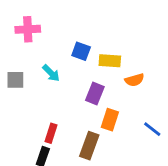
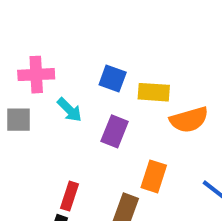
pink cross: (28, 29) -> (36, 75), moved
orange semicircle: (134, 80) -> (189, 120), size x1.4
purple rectangle: (95, 94) -> (115, 131), moved

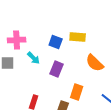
yellow rectangle: (154, 92) -> (78, 37), moved
orange semicircle: (189, 120) -> (95, 63), turned 60

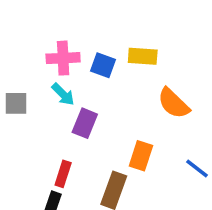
pink cross: (17, 40) -> (63, 58), moved
purple rectangle: (57, 69) -> (85, 123), moved

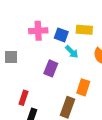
cyan arrow: (63, 94) -> (72, 52), moved
red rectangle: (63, 174) -> (24, 98), moved

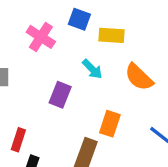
pink cross: (38, 31) -> (41, 37), turned 36
blue square: (61, 35) -> (79, 19), moved

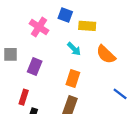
purple rectangle: (60, 95) -> (35, 66), moved
orange rectangle: (110, 124) -> (73, 79), moved

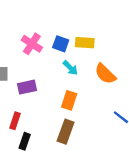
blue square: (65, 15) -> (61, 44), moved
purple rectangle: (35, 66) -> (27, 87), turned 56

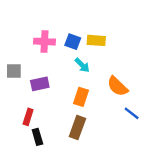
pink cross: (32, 44) -> (44, 42), turned -30
orange semicircle: (105, 74) -> (117, 86), moved
black rectangle: (25, 141) -> (37, 137), turned -35

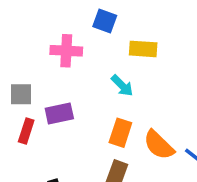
blue square: (73, 42) -> (105, 21), moved
orange semicircle: (117, 86) -> (159, 145), moved
red rectangle: (28, 117) -> (26, 131), moved

